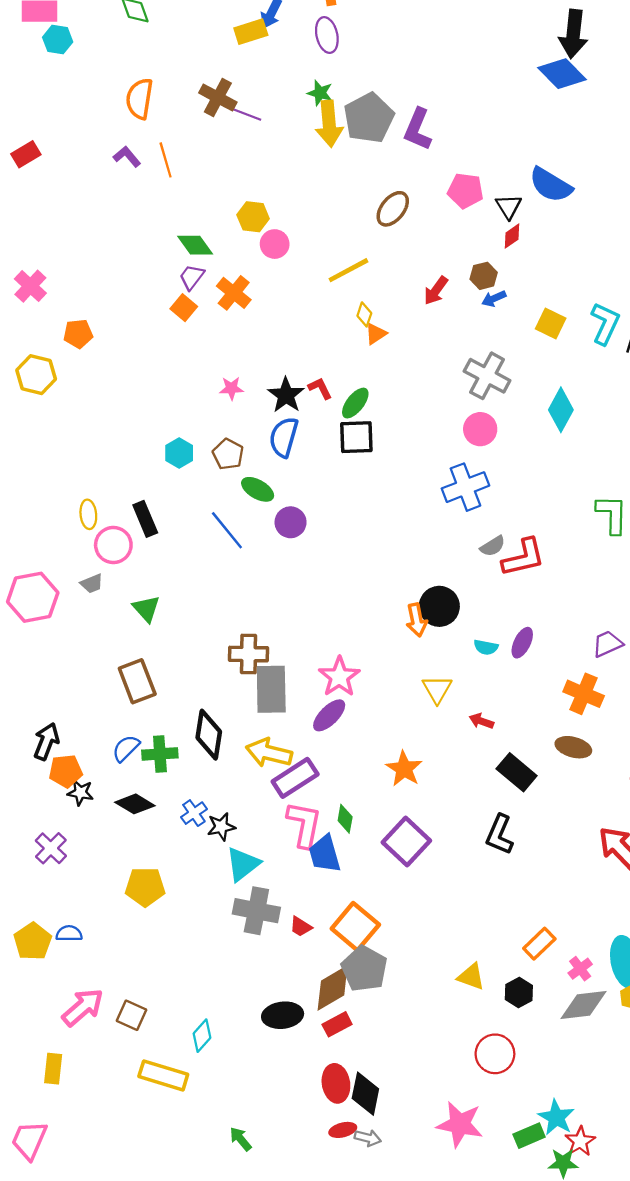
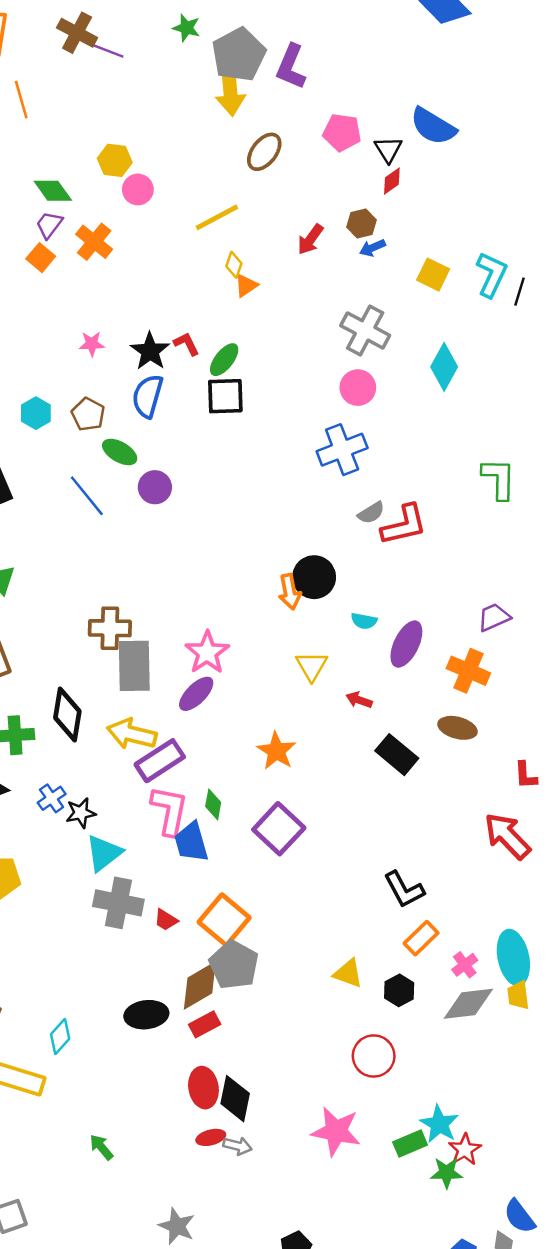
yellow arrow: (329, 124) -> (230, 91), moved
purple ellipse: (522, 643) -> (406, 644), moved, size x1.4
black L-shape: (500, 835) -> (404, 889), moved, turned -51

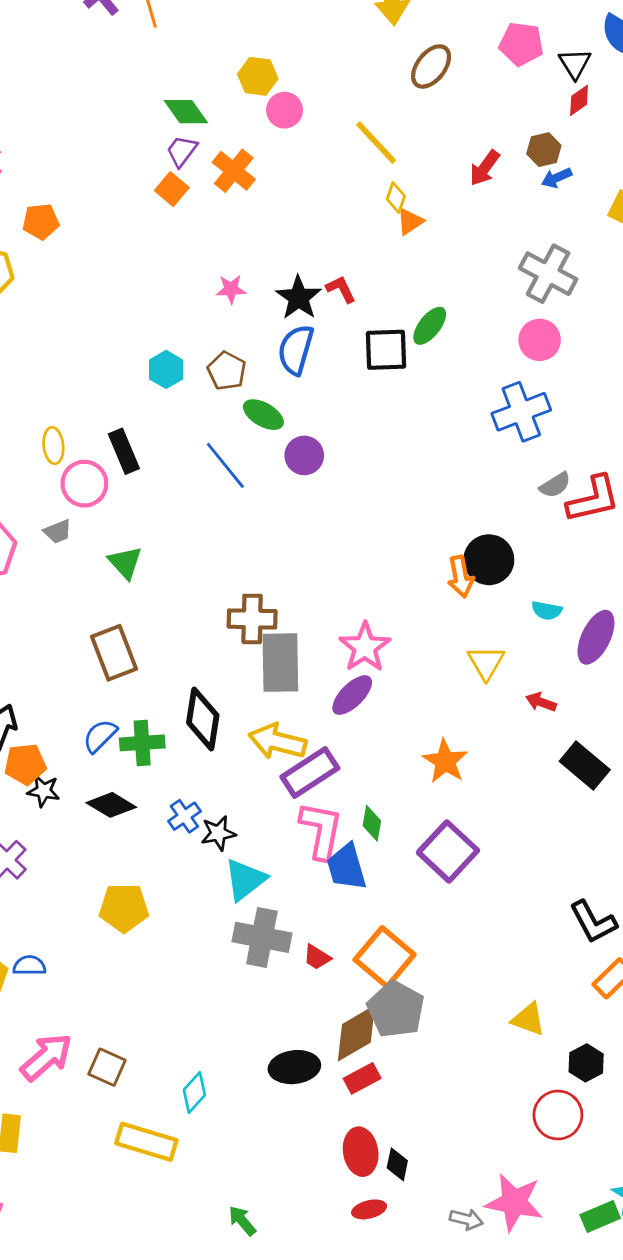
yellow line: (217, 217) -> (376, 143), turned 75
green ellipse: (224, 360) -> (430, 326), moved
black hexagon: (399, 990) -> (586, 1063), moved
black diamond: (235, 1099) -> (397, 1164), size x0.6
gray arrow: (238, 1146) -> (466, 1219), moved

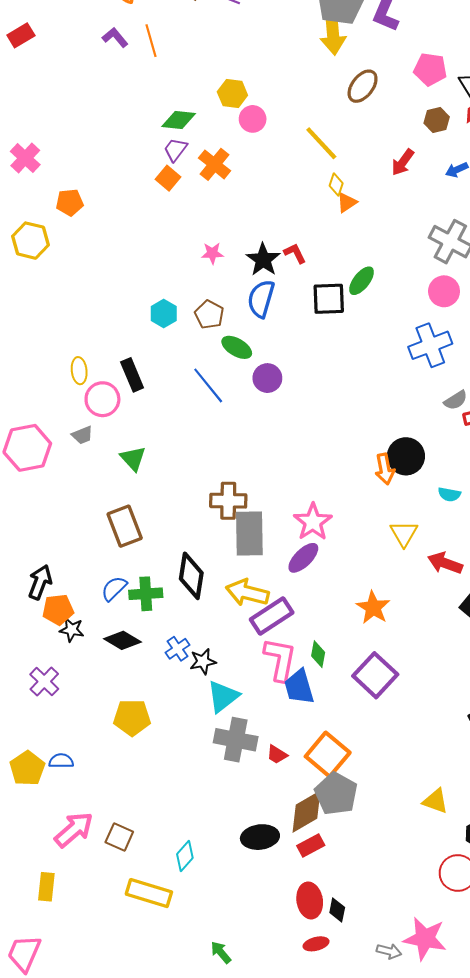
green diamond: (186, 112) -> (179, 120), turned -48
brown hexagon: (544, 150) -> (437, 120), moved
red arrow: (541, 702) -> (445, 563), size x1.5

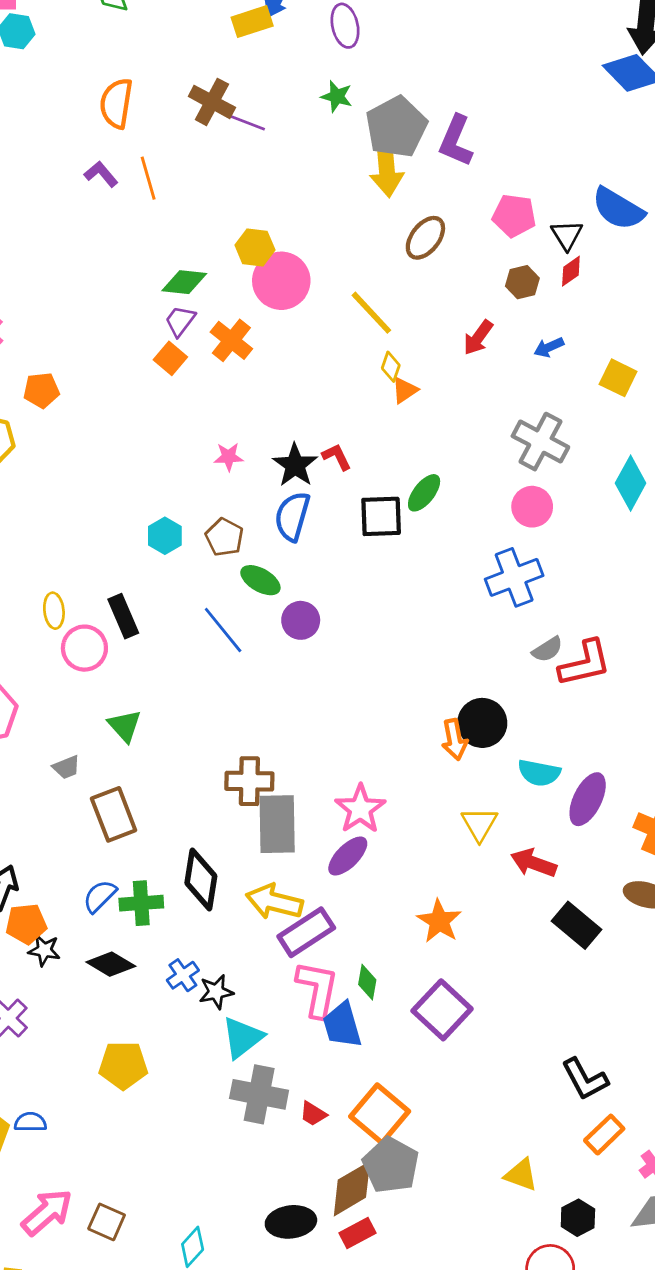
pink circle: (253, 119) -> (281, 281), size x1.6
gray trapezoid: (82, 435) -> (66, 767), moved
cyan semicircle: (449, 494) -> (539, 773), size x1.4

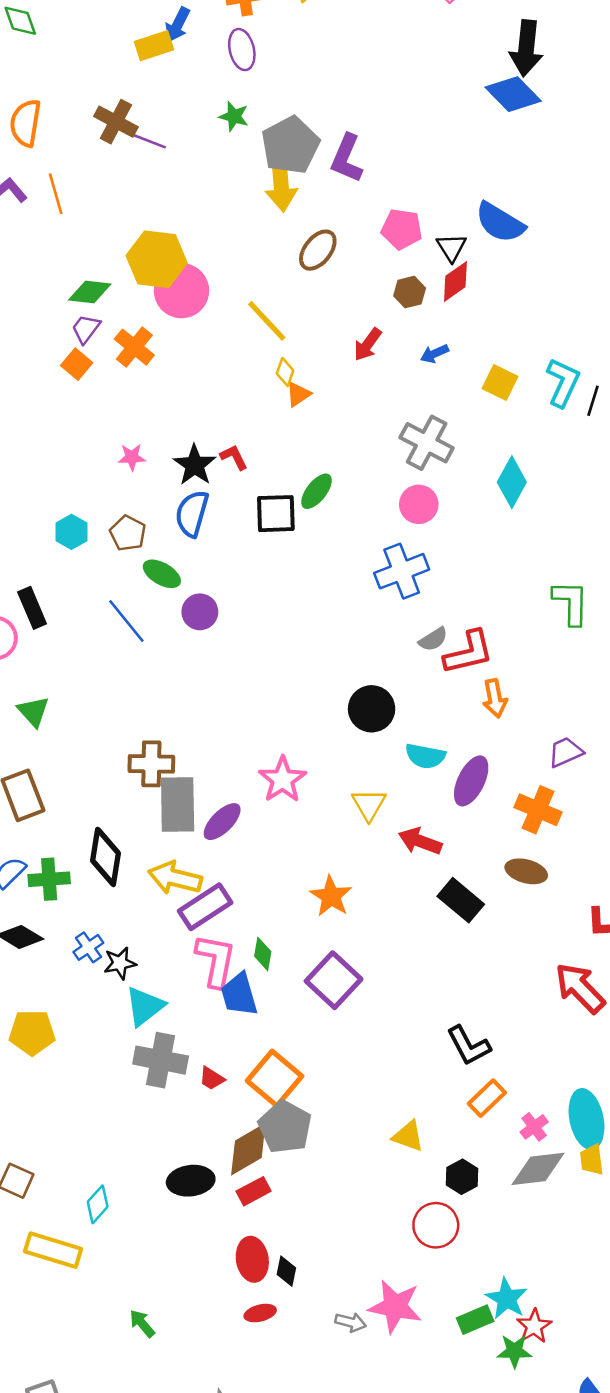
yellow hexagon: (255, 247) -> (157, 259), size x1.6
red diamond: (571, 271) -> (455, 282), size x1.4
orange arrow: (455, 740) -> (495, 698), moved
pink star: (360, 809) -> (282, 780), moved
purple ellipse: (348, 856) -> (222, 822), moved

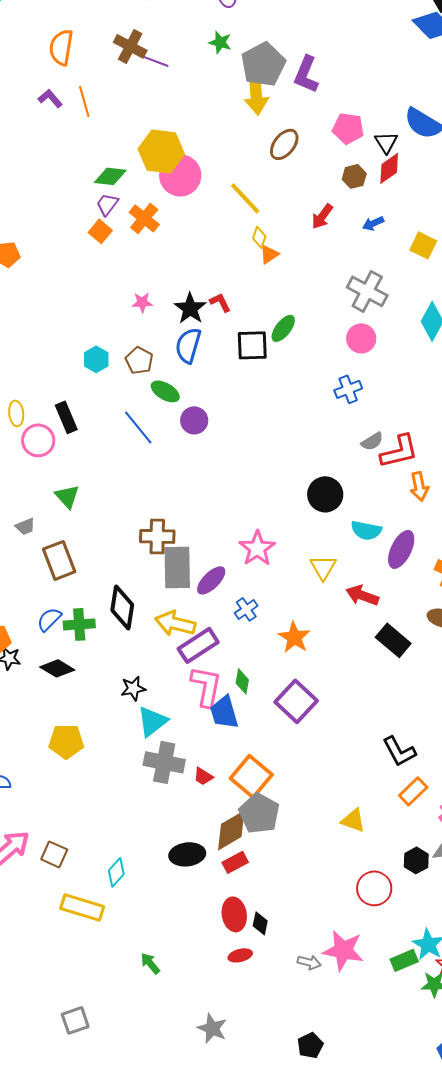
blue cross: (402, 571) -> (348, 389), size x0.7
blue cross: (88, 947) -> (246, 609), moved
black hexagon: (462, 1177) -> (416, 860), moved

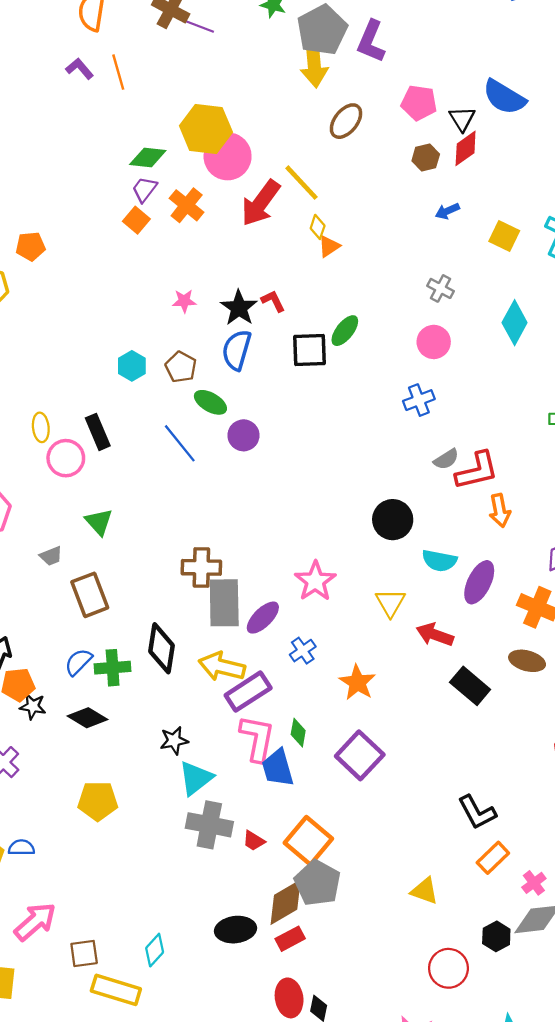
red arrow: (322, 216) -> (261, 203), moved, size x1.6
gray cross: (367, 291) -> (441, 288), size x0.6
brown square: (54, 854) -> (84, 954), moved, turned -32

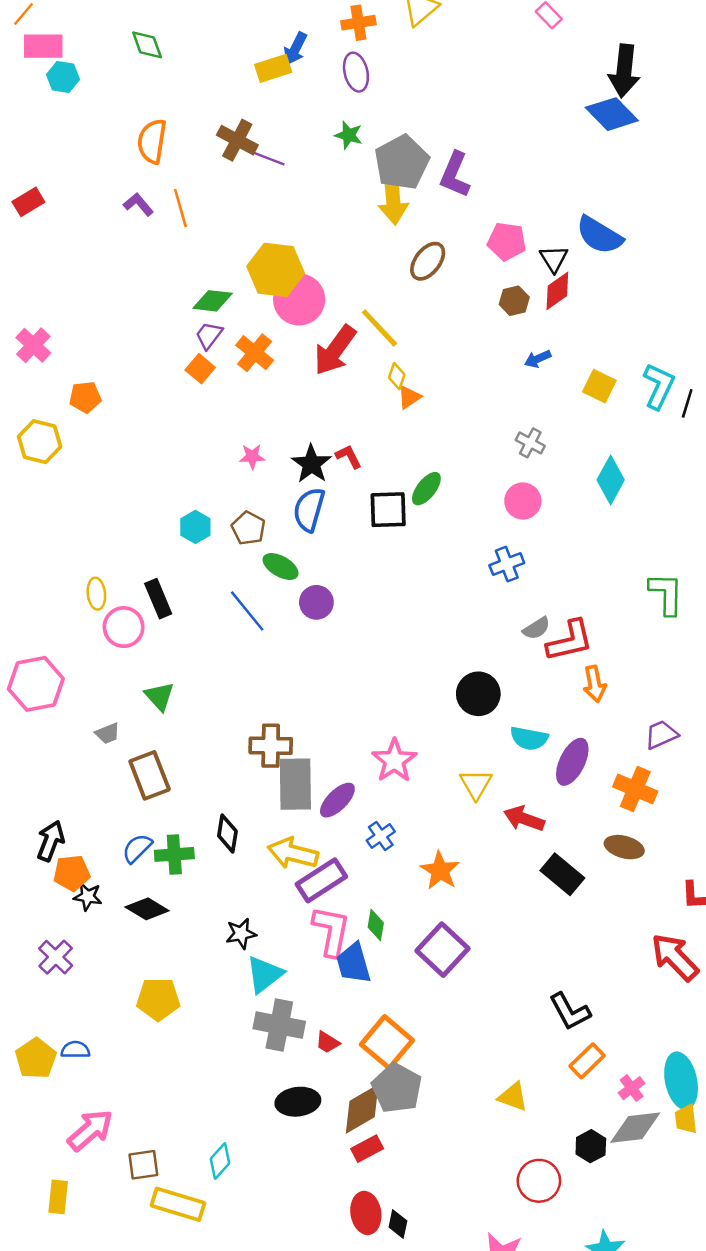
black diamond: (162, 648) -> (227, 833), size x0.7
black ellipse: (236, 930) -> (298, 1102), moved

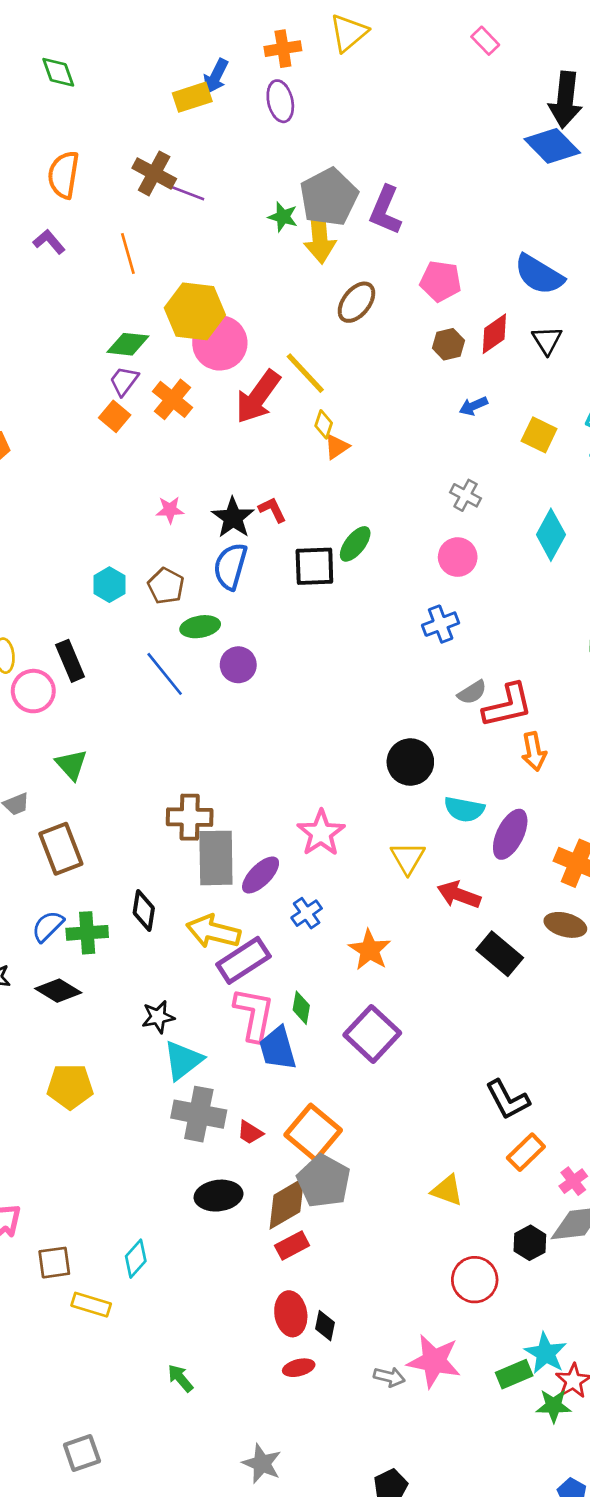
green star: (349, 135) -> (283, 217), moved
orange line: (180, 208) -> (128, 254), moved
black triangle: (554, 259) -> (547, 340), moved
green ellipse: (281, 566) -> (200, 627), turned -40
yellow rectangle: (178, 1204) -> (91, 1305), size x0.7

